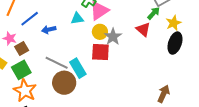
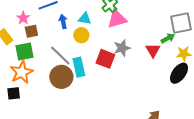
cyan triangle: (77, 18) -> (85, 19), moved
blue arrow: (49, 30) -> (63, 22), turned 72
yellow circle: (100, 32) -> (81, 35), moved

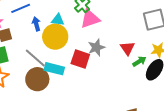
yellow circle: (81, 35) -> (55, 37), size x1.6
green arrow: (168, 38) -> (139, 61), moved
cyan rectangle: (79, 67) -> (54, 69), turned -60

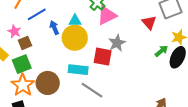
red triangle: (127, 48) -> (149, 22), moved
gray line: (35, 58) -> (92, 90), moved
brown circle: (37, 79) -> (48, 83), moved

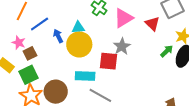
pink triangle: (107, 15) -> (123, 18), moved

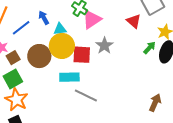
pink triangle: (123, 18) -> (92, 19), moved
blue arrow: (58, 36) -> (44, 18), moved
red square: (108, 61) -> (82, 55), moved
brown circle: (56, 92) -> (39, 56), moved

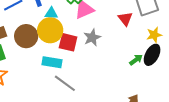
green arrow: (150, 48) -> (136, 60), moved

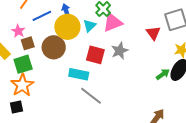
cyan triangle: (51, 13) -> (90, 26), moved, turned -48
yellow circle: (50, 30) -> (67, 27), moved

